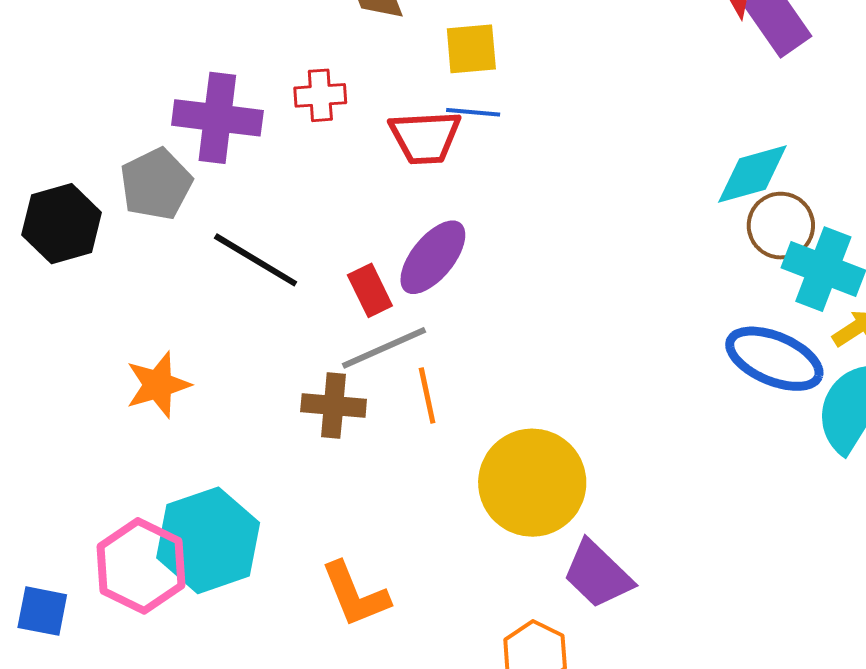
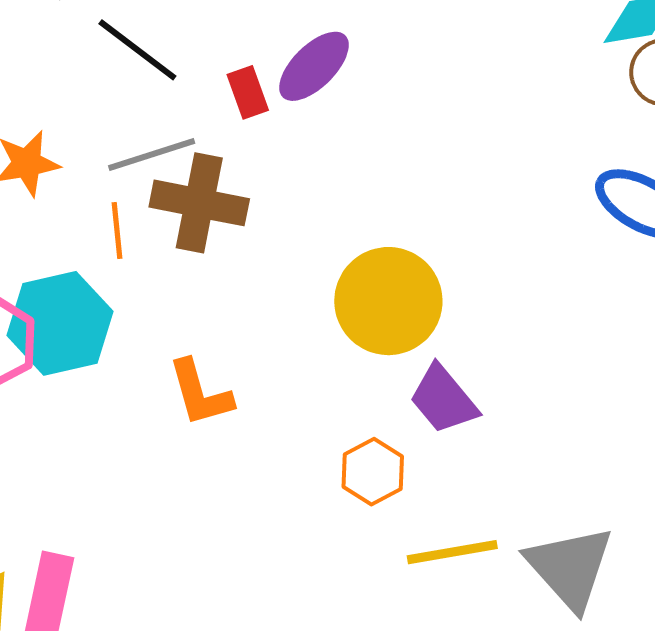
gray line: (384, 348) -> (152, 154), moved
orange line: (427, 395) -> (117, 231), moved
brown cross: (334, 406) -> (199, 203), size x1.5

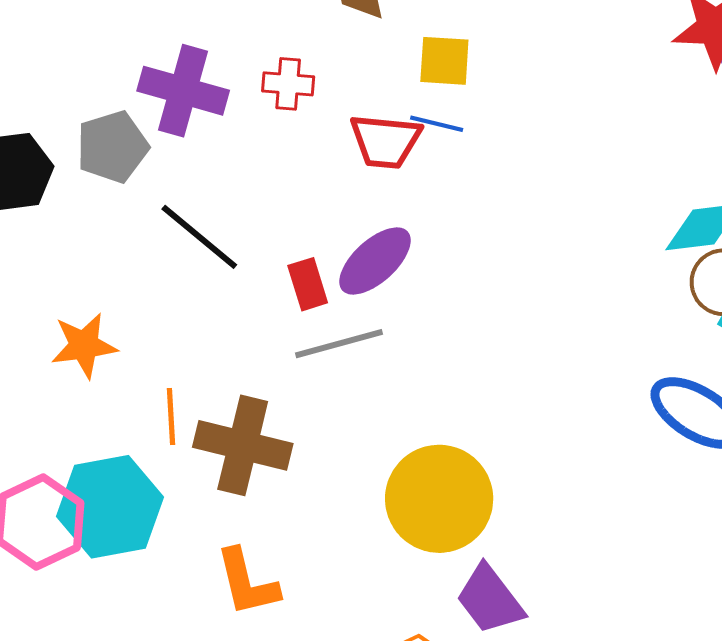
gray line: (152, 154) -> (339, 344), moved
brown cross: (199, 203) -> (243, 445), moved

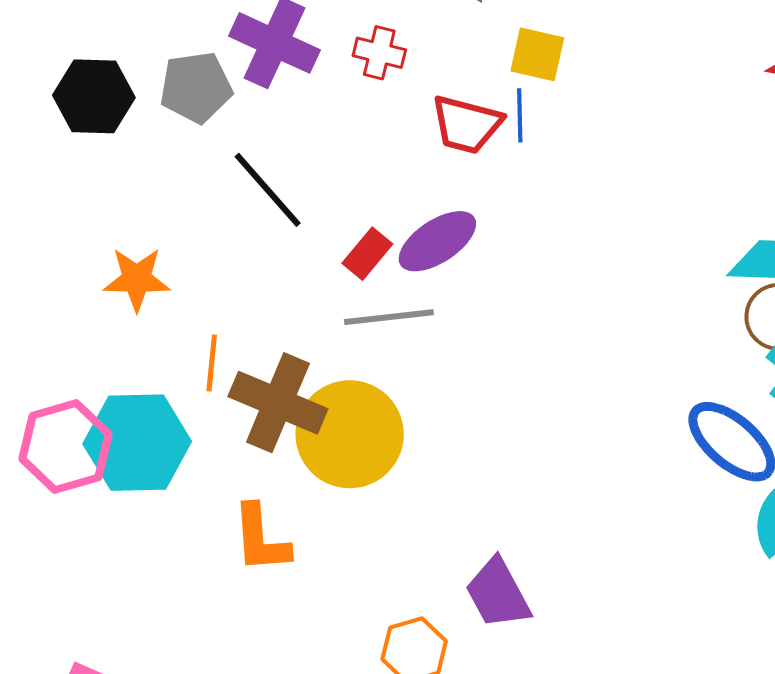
blue line: (437, 124) -> (520, 115), turned 66
red rectangle: (308, 284) -> (367, 254), turned 48
yellow circle: (439, 499) -> (350, 434), moved

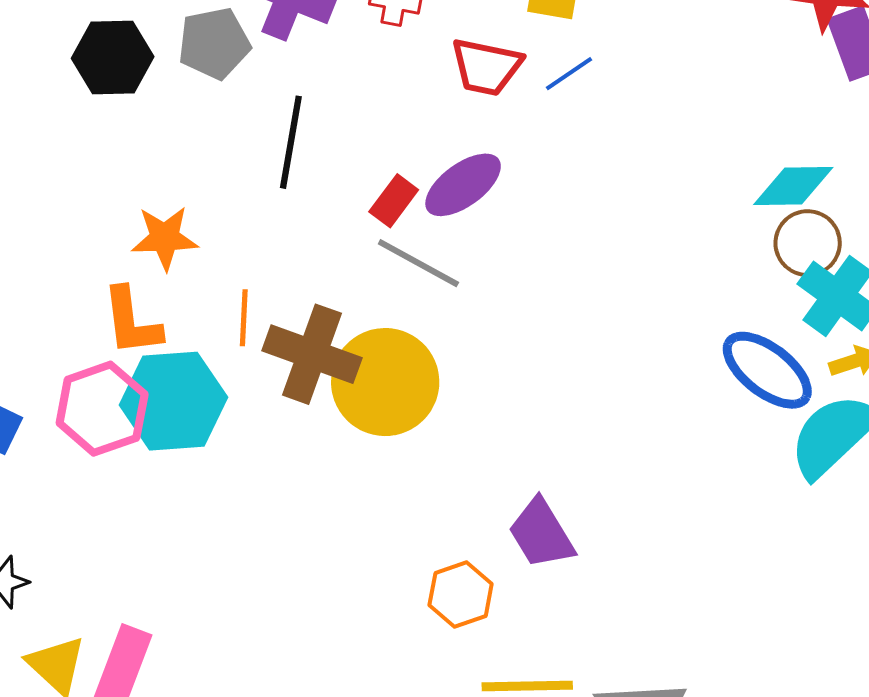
blue line: (520, 115) -> (569, 74), moved, turned 60
black line: (268, 190) -> (291, 142), turned 54
gray line: (389, 317) -> (418, 263), turned 38
orange L-shape: (261, 539) -> (132, 322), moved

